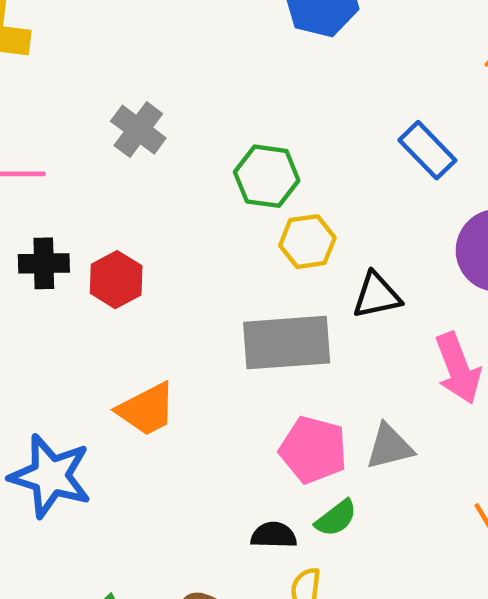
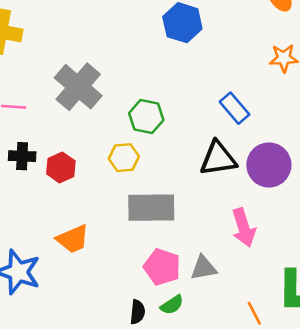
gray cross: (138, 130) -> (78, 87), size x1.6
yellow hexagon: (307, 242) -> (124, 158), moved
black triangle: (377, 295) -> (218, 159), moved, size x1.4
black semicircle: (274, 535) -> (137, 312), turned 90

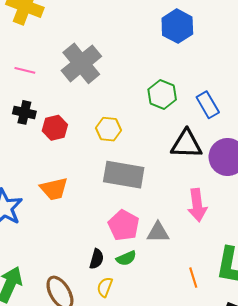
green hexagon: (146, 117) -> (162, 94), moved

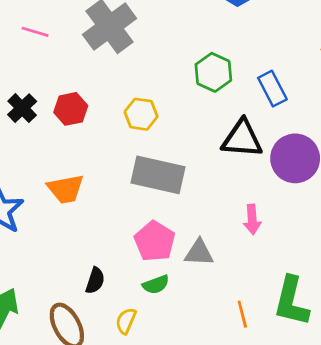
black cross: (24, 112) -> (22, 108), moved, turned 30
pink arrow: (197, 205) -> (252, 219), size x0.7
black semicircle: (97, 259) -> (95, 281), moved

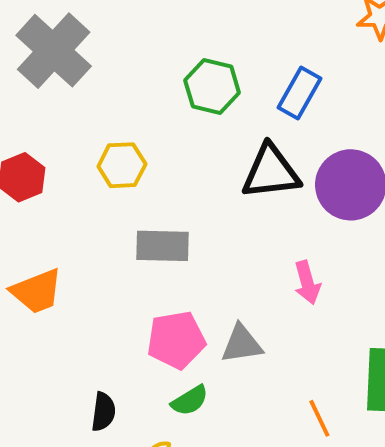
blue rectangle: (272, 89) -> (300, 93), turned 68
gray rectangle: (158, 175) -> (162, 246), size x0.7
pink pentagon: (155, 241) -> (176, 340), turned -30

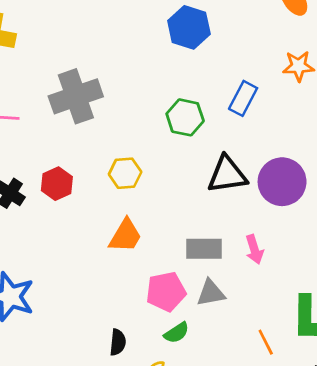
gray cross: (54, 51) -> (76, 96), turned 30
blue rectangle: (300, 93) -> (243, 98), moved
gray rectangle: (162, 246) -> (204, 249), moved
orange trapezoid: (37, 291) -> (125, 236), moved, turned -36

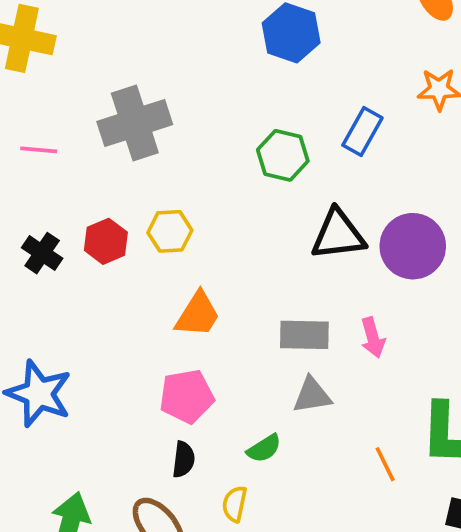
yellow hexagon: (125, 173) -> (170, 231), moved
pink pentagon: (166, 292) -> (187, 396), moved

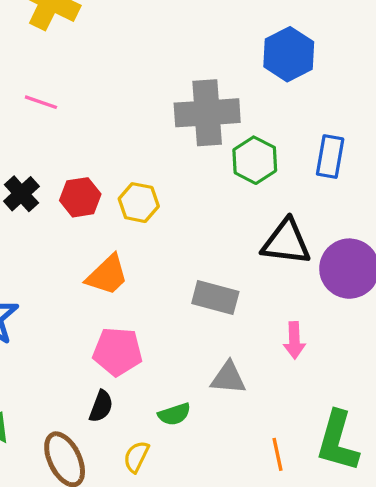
gray cross: (135, 123) -> (207, 113), moved
blue rectangle: (362, 131) -> (330, 157), turned -33
orange trapezoid: (198, 314) -> (107, 275), moved
gray rectangle: (304, 335) -> (215, 298), moved

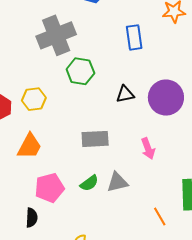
green hexagon: (255, 160) -> (80, 71), moved
black triangle: (286, 242) -> (125, 94), size x0.6
black semicircle: (101, 406) -> (32, 218), moved
green semicircle: (174, 414) -> (89, 183), moved

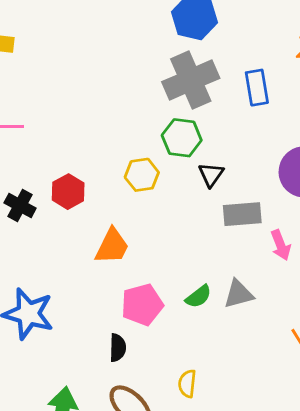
gray cross: (56, 35) -> (191, 80), moved
black triangle: (125, 94) -> (211, 175), moved, turned -42
yellow hexagon: (34, 99) -> (142, 175), moved
gray rectangle: (95, 139) -> (242, 214), moved

